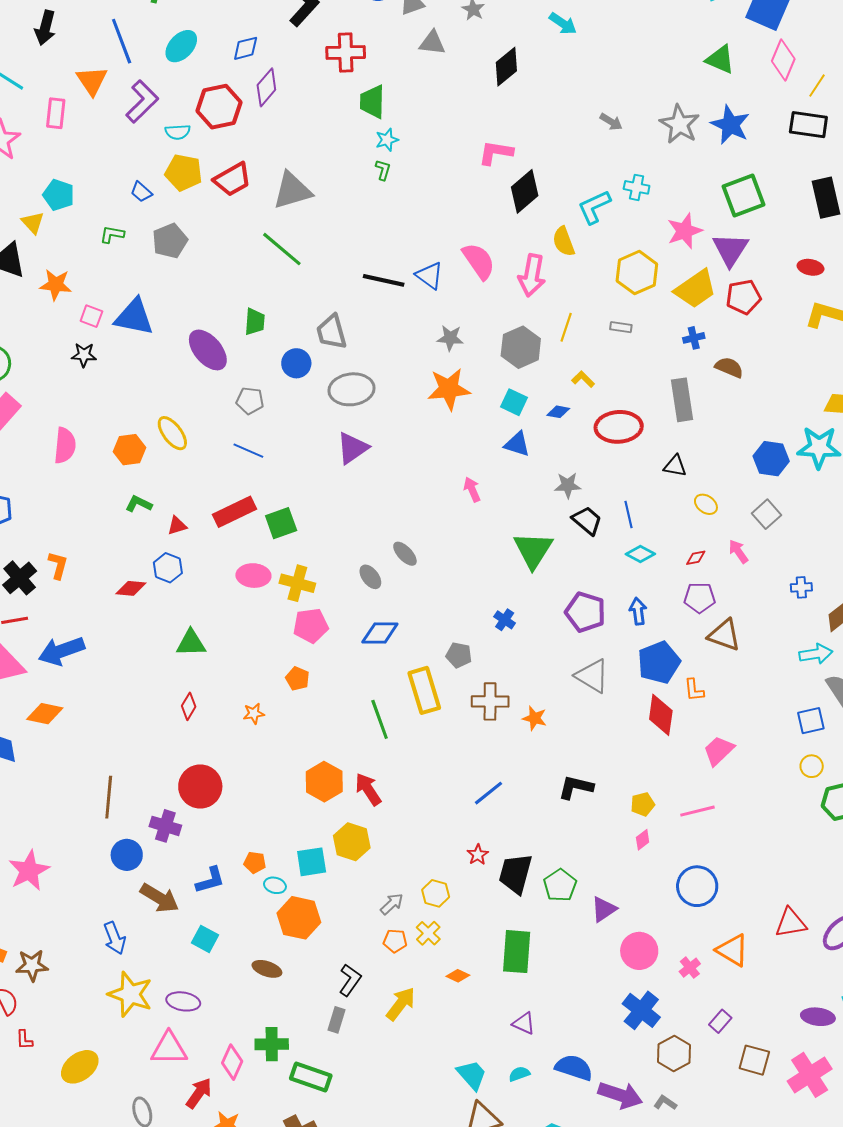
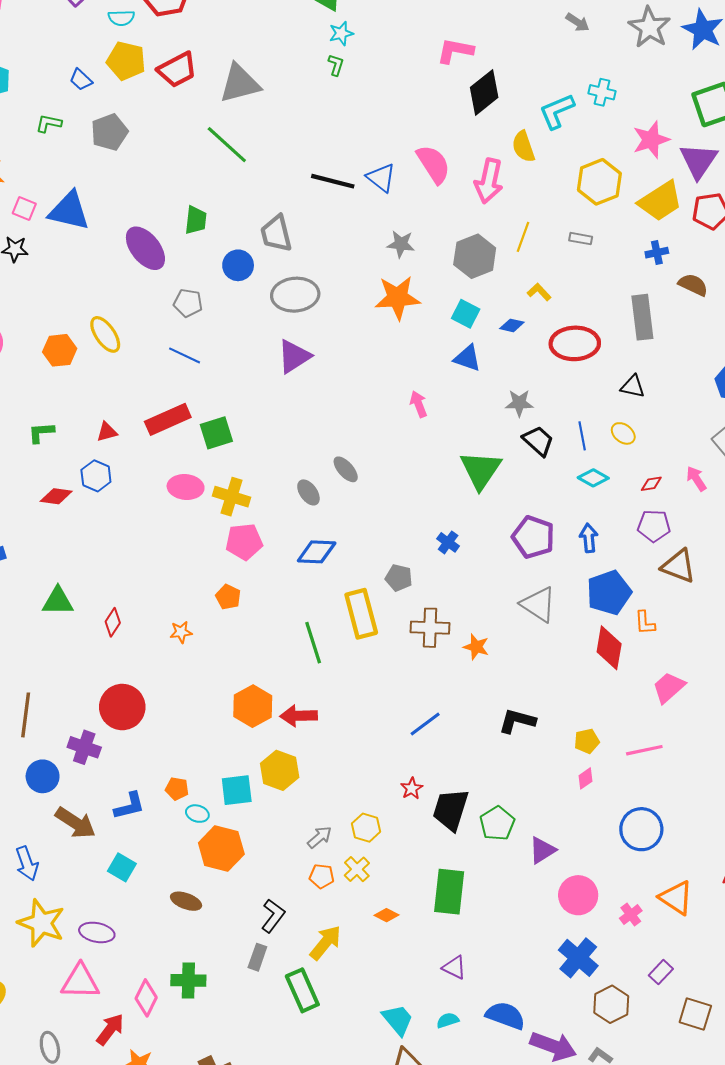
green L-shape: (139, 504) -> (41, 432), moved, turned -32
yellow ellipse: (706, 504) -> (623, 433), moved
green triangle: (191, 643) -> (58, 601), moved
red arrow: (368, 789) -> (299, 716), turned -60
green rectangle: (311, 1077) -> (302, 990), moved, turned 45

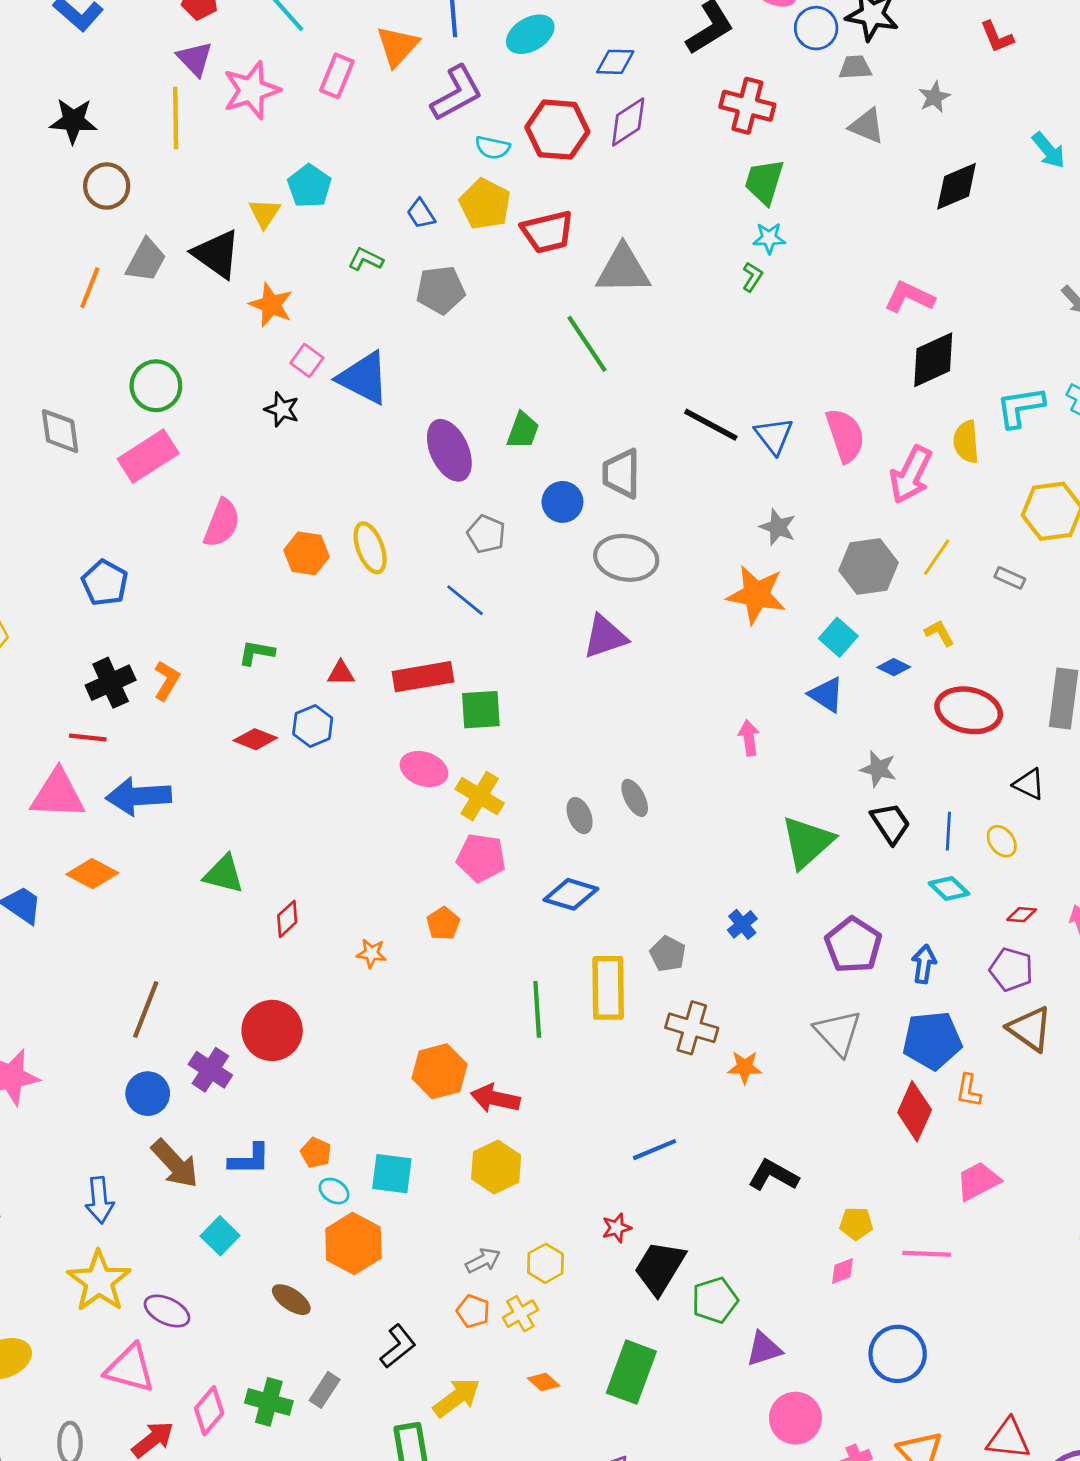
orange star: (476, 647) -> (745, 1067), turned -30
yellow hexagon: (280, 770) -> (496, 1167), moved
gray rectangle: (257, 957) -> (325, 1390), moved

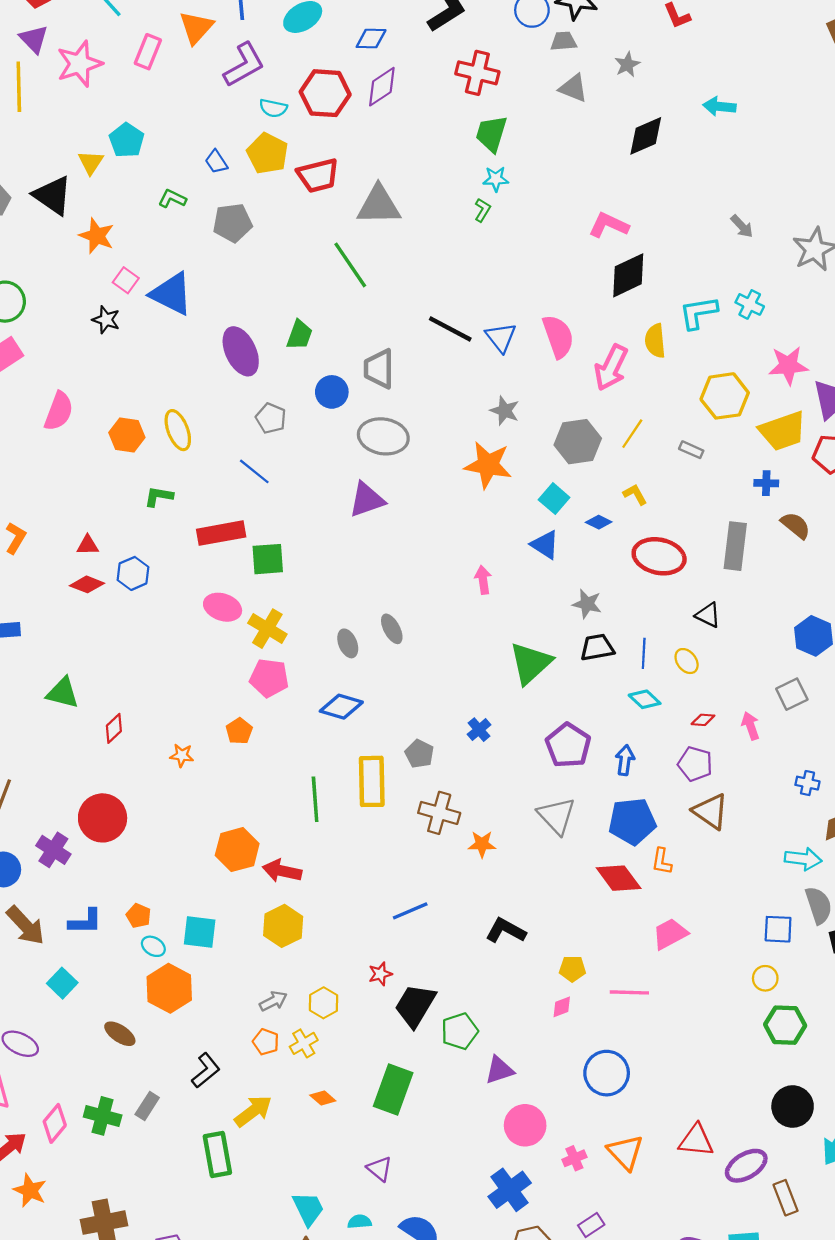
cyan arrow: (1049, 150) -> (719, 106), turned 136
green L-shape: (256, 653) -> (159, 496), moved
red triangle: (341, 673) -> (88, 545), moved
black trapezoid: (890, 823) -> (597, 647), turned -66
red diamond: (915, 1111) -> (619, 878), turned -60

